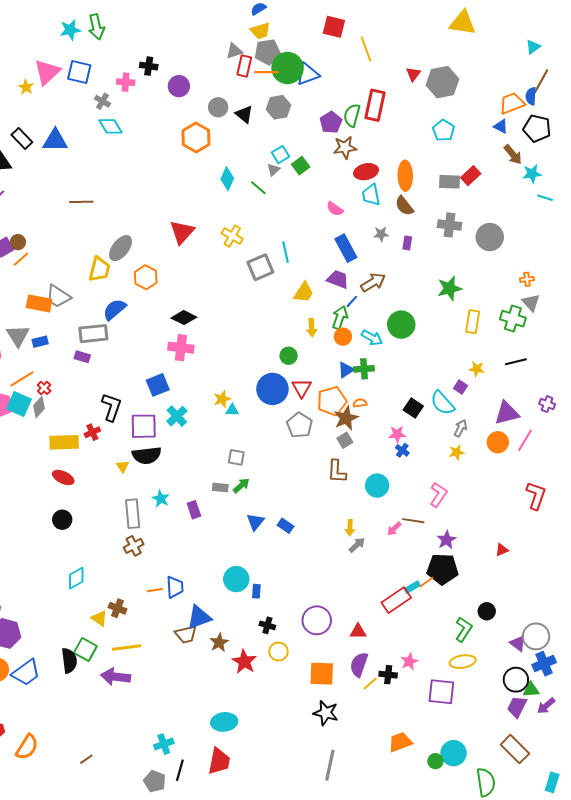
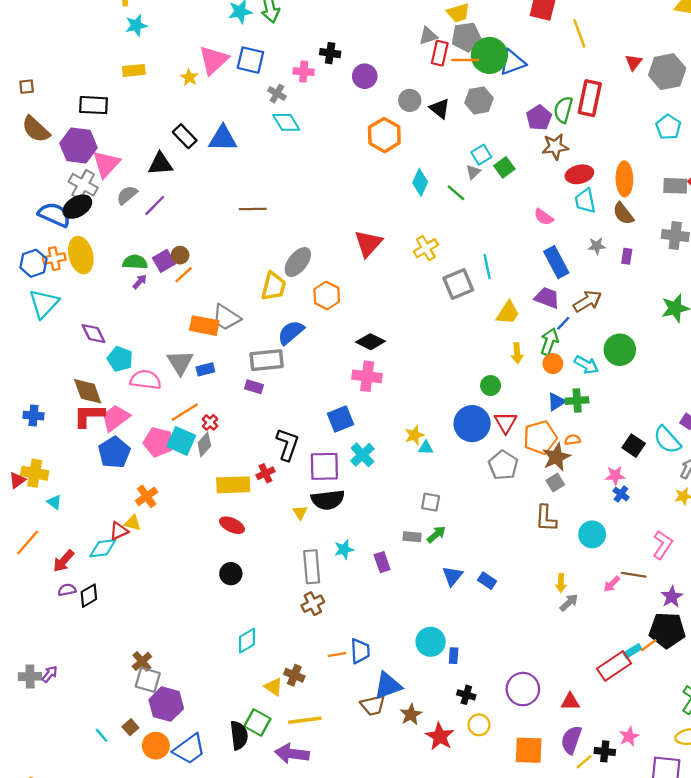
yellow cross: (232, 236) -> (426, 248), turned 30
cyan star: (161, 499) -> (344, 549), turned 30

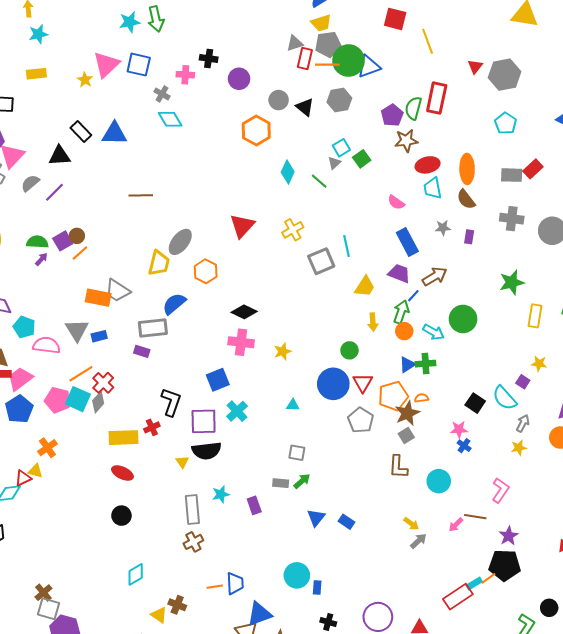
red cross: (210, 422) -> (103, 383), size x1.5
yellow star: (414, 435) -> (283, 351), moved
yellow arrow: (561, 583) -> (411, 524), turned -56

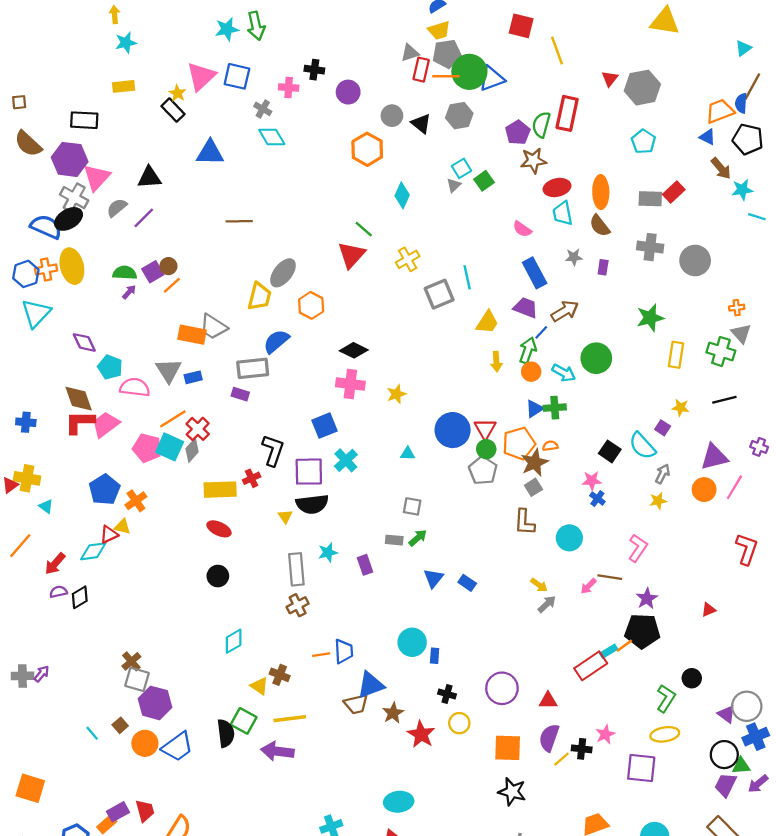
black rectangle: (81, 131) -> (173, 110), moved
green line: (319, 181) -> (364, 229), moved
green circle: (350, 350) -> (486, 449), moved
blue pentagon: (19, 409) -> (104, 490), moved

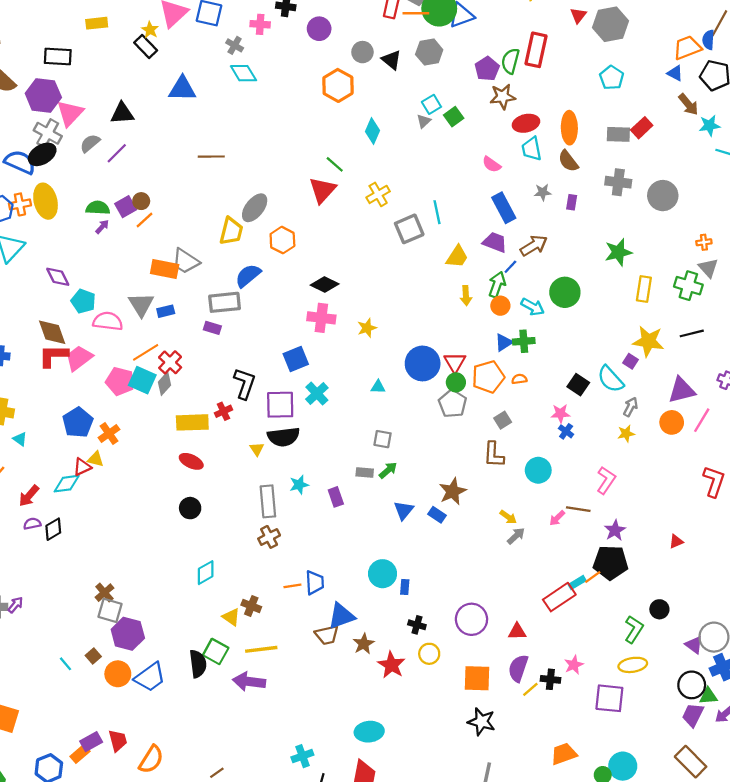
yellow star: (681, 408) -> (648, 341), size x1.8
brown star: (535, 463) -> (453, 491), moved

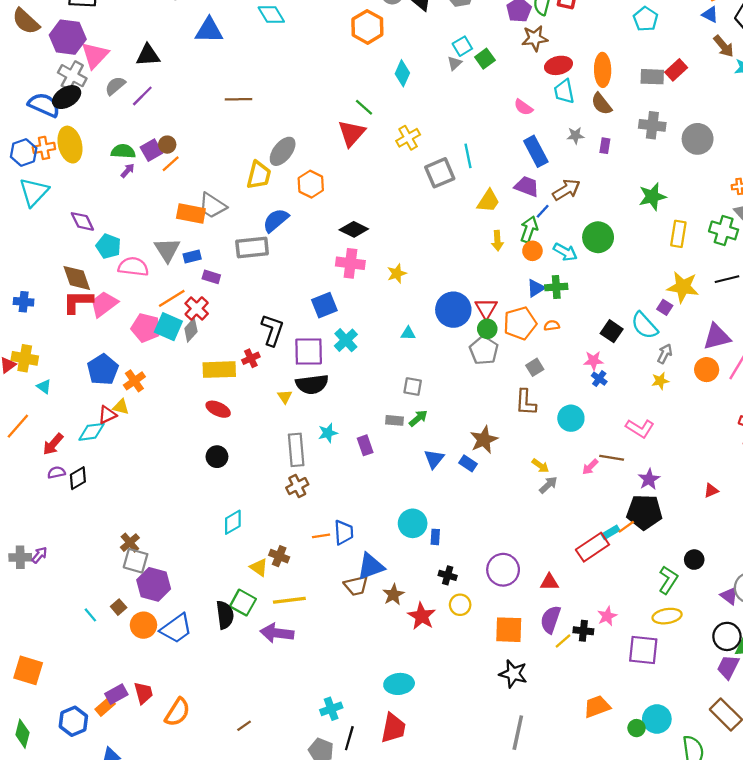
purple rectangle: (212, 328) -> (211, 277), moved
pink L-shape: (606, 480) -> (640, 428), turned 88

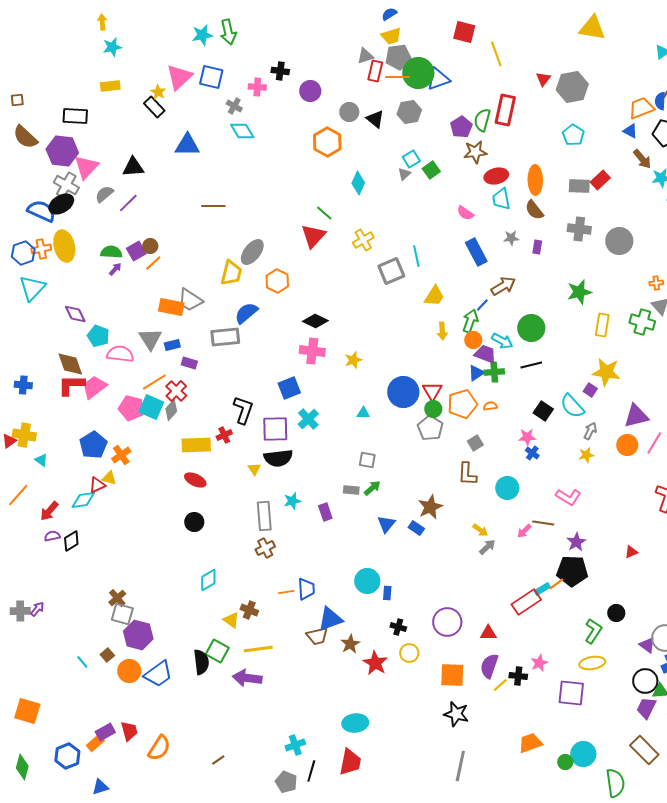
purple trapezoid: (527, 186) -> (485, 354), moved
black line: (727, 279) -> (531, 365), moved

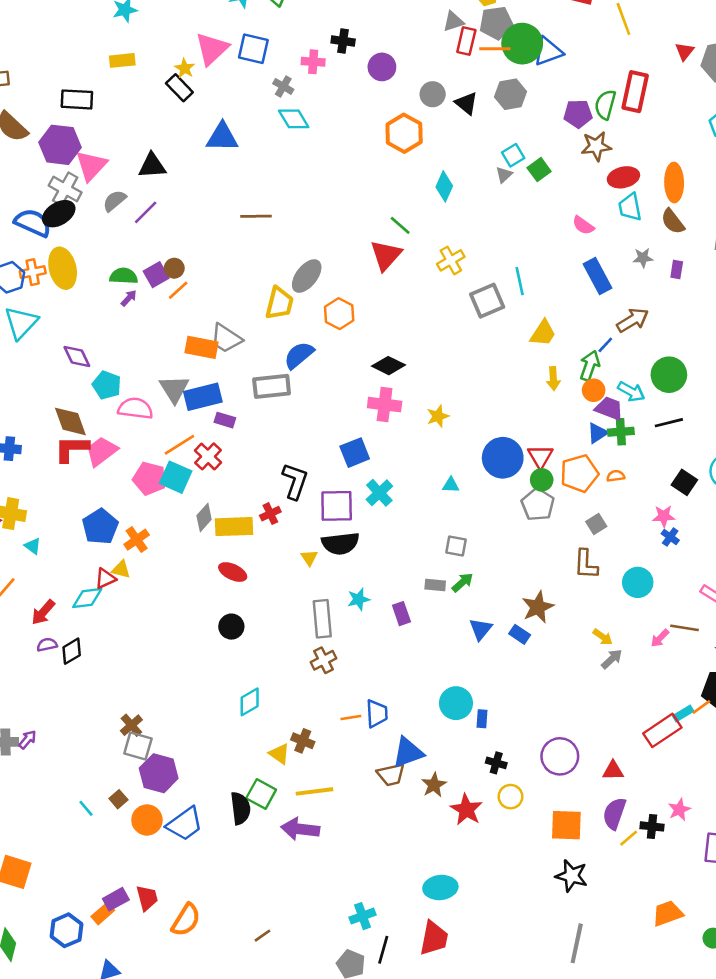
purple pentagon: (461, 127) -> (578, 114), turned 30
blue rectangle: (172, 345) -> (203, 397), size x1.8
gray diamond: (171, 410) -> (204, 517), moved

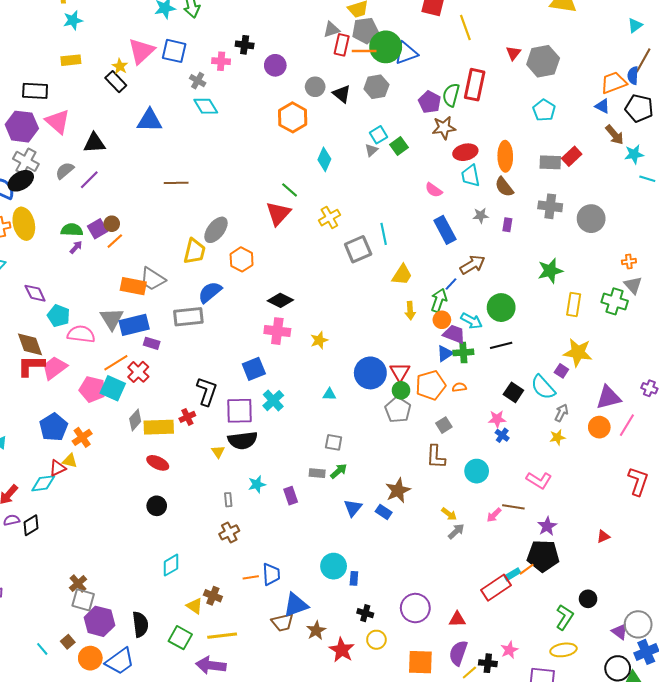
purple pentagon: (578, 114) -> (430, 102), turned 30
pink triangle: (91, 166) -> (58, 122), moved, turned -32
gray rectangle: (322, 619) -> (228, 500), size x0.5
black semicircle: (240, 808) -> (140, 624), moved

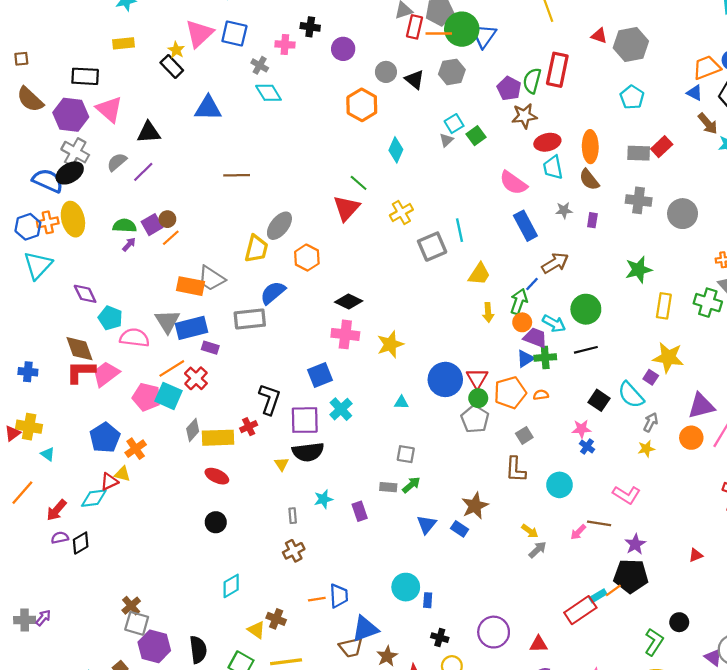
blue triangle: (406, 53) -> (484, 36), turned -35
red triangle: (513, 53) -> (599, 36), turned -49
pink semicircle: (434, 190) -> (513, 183), size x1.5
yellow star: (319, 340) -> (390, 344), size x1.4

